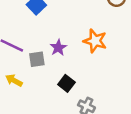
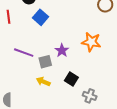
yellow arrow: (14, 80) -> (43, 82), moved

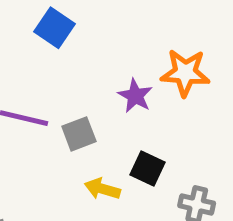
purple star: (62, 50) -> (135, 96), moved
yellow arrow: (43, 82) -> (102, 189), moved

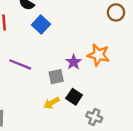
gray square: (79, 134) -> (56, 77), moved
yellow arrow: (102, 189) -> (52, 103), turned -56

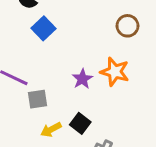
brown circle: (116, 12) -> (128, 26), moved
gray square: (56, 77) -> (38, 99), moved

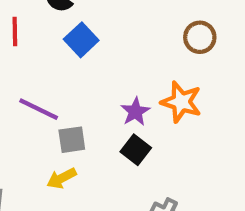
black square: (80, 123) -> (136, 150), moved
yellow arrow: (51, 130) -> (62, 178), moved

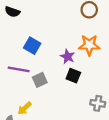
blue square: (81, 40) -> (32, 46), moved
yellow arrow: (62, 178) -> (25, 108), moved

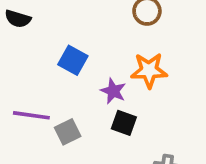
blue square: (32, 46) -> (73, 60), moved

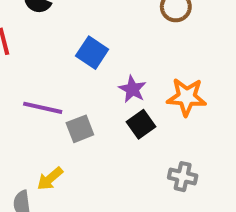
orange star: (149, 70) -> (187, 97), moved
black square: (124, 123) -> (141, 124), turned 30

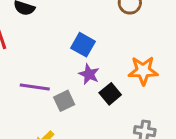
blue square: (92, 53) -> (83, 45), moved
purple star: (132, 89) -> (89, 74), moved

